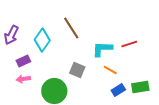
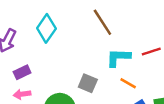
brown line: (71, 28) -> (102, 22), moved
cyan diamond: (42, 40) -> (46, 28), moved

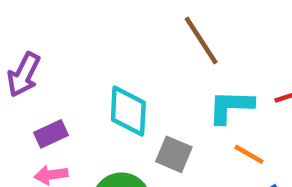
cyan diamond: (46, 28) -> (128, 111), moved, turned -32

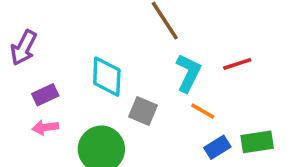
cyan L-shape: (231, 107) -> (188, 73), turned 114

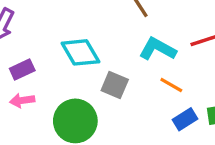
cyan L-shape: (188, 73) -> (158, 49), turned -87
cyan diamond: (107, 77) -> (80, 52), turned -33

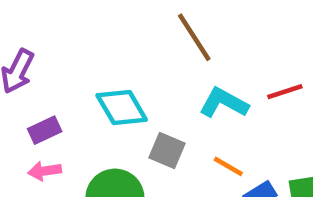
orange line: (171, 85) -> (228, 166), moved

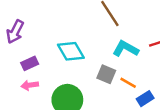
gray square: (167, 151) -> (106, 74), moved

